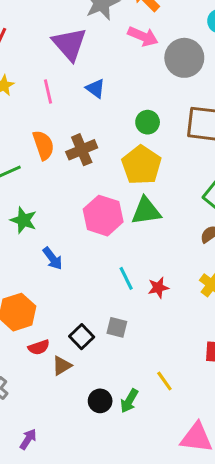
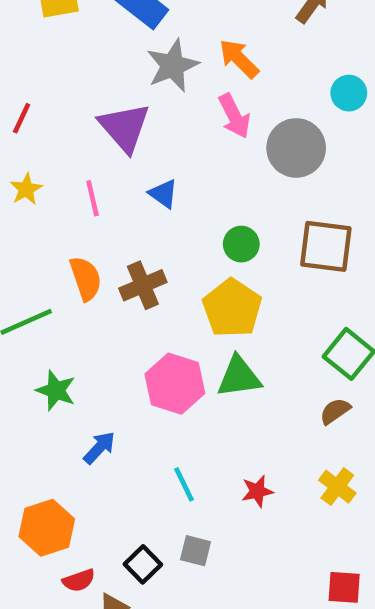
pink arrow: (143, 36) -> (234, 116), turned 40
blue arrow: (53, 258) -> (99, 448), turned -100
cyan line: (126, 278) -> (184, 484), moved

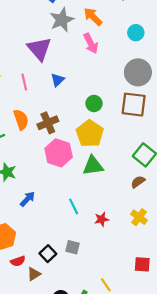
cyan circle: (349, 93) -> (136, 33), moved
gray circle: (296, 148) -> (138, 72), moved
blue triangle: (163, 194) -> (58, 80), turned 40
pink hexagon: (175, 384) -> (59, 153), moved
cyan line: (184, 484) -> (74, 206), moved

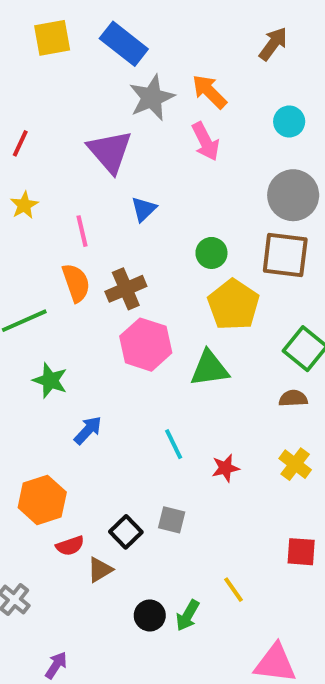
pink line: (24, 82) -> (82, 231), moved
yellow pentagon: (90, 134) -> (233, 305), moved
brown semicircle: (138, 182) -> (293, 398), turned 32

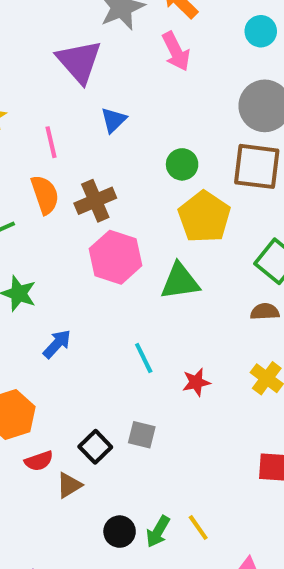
yellow line: (233, 590) -> (198, 528), moved

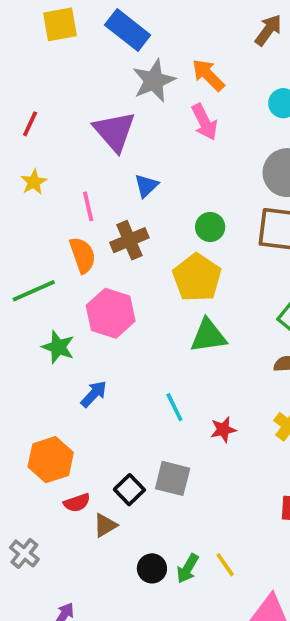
brown cross: (95, 201) -> (129, 240), moved
yellow pentagon: (204, 217) -> (197, 278), moved
pink hexagon: (115, 257) -> (111, 313), moved
gray square: (142, 435) -> (173, 478), size x1.4

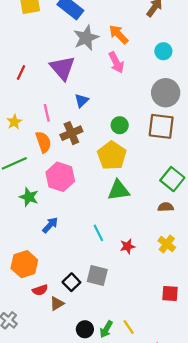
red line: (30, 124) -> (21, 73), moved
yellow star: (34, 182) -> (14, 122), moved

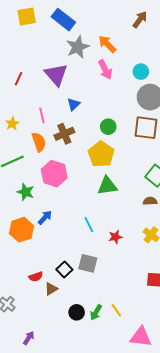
cyan circle: (163, 51) -> (141, 72), moved
orange hexagon: (24, 264) -> (22, 230), moved

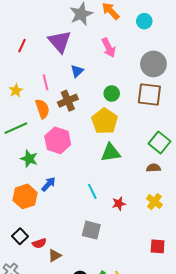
pink arrow: (105, 70) -> (109, 48), moved
cyan circle: (141, 72) -> (144, 21), moved
black square: (64, 270) -> (20, 236), moved

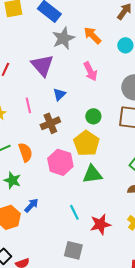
orange semicircle: (42, 109) -> (25, 152), moved
pink hexagon: (58, 140) -> (60, 162), moved
red star: (119, 204) -> (100, 224), size x1.5

